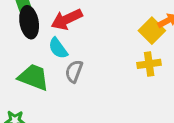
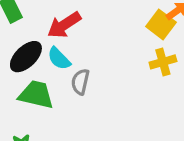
black ellipse: (29, 22) -> (26, 57), moved, turned 64

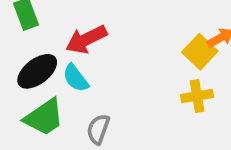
gray semicircle: (80, 82) -> (98, 129), moved
green trapezoid: (36, 95) -> (44, 117), turned 126

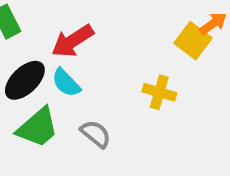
yellow cross: (197, 96) -> (159, 92), moved, turned 32
gray semicircle: (98, 129) -> (96, 134), turned 116

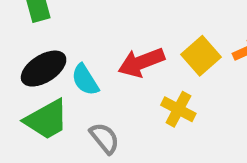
red arrow: (73, 41) -> (141, 62), moved
yellow square: (193, 41) -> (201, 56), moved

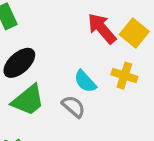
red arrow: (141, 62) -> (102, 28), moved, turned 80
cyan semicircle: (85, 80) -> (85, 81), moved

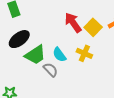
green trapezoid: (28, 100) -> (35, 55), moved

